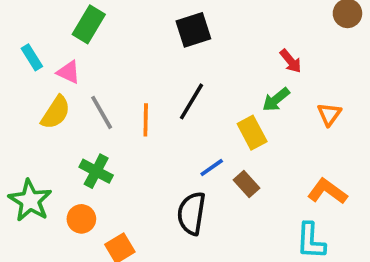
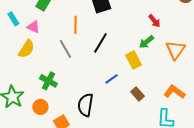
gray line: (102, 112) -> (65, 49), moved
orange triangle: (329, 114) -> (175, 50), size x1.5
orange line: (146, 120) -> (75, 25), moved
brown rectangle: (247, 184) -> (137, 94), moved
black semicircle: (192, 213) -> (85, 105), moved

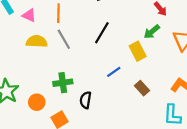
orange line: (75, 25) -> (58, 13), moved
yellow semicircle: (26, 49) -> (37, 41), moved, turned -120
green cross: (48, 81) -> (63, 83), moved, turned -36
black semicircle: (85, 105) -> (86, 100), size x0.7

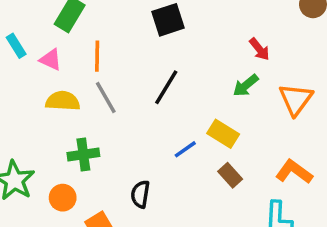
yellow rectangle: (138, 51) -> (223, 134), moved, turned -30
green cross: (63, 83) -> (83, 154), moved

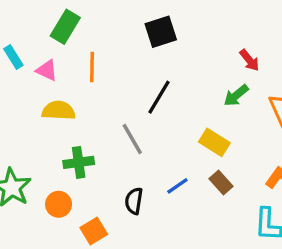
gray line: (106, 98) -> (132, 139), moved
blue line: (185, 149) -> (177, 186), moved

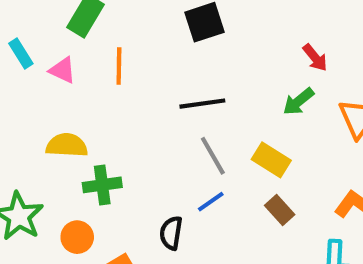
black line: (159, 97) -> (202, 104), turned 51
yellow semicircle: (59, 111) -> (67, 145), moved
gray line: (132, 139) -> (213, 156), moved
blue line: (177, 186) -> (211, 202), moved

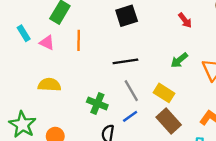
red arrow: (315, 58) -> (185, 20), moved
green cross: (102, 185) -> (97, 103), moved, turned 30
brown rectangle: (280, 210) -> (169, 121), size x1.5

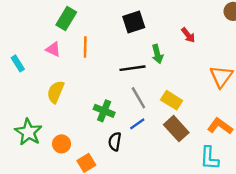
red arrow: (185, 20) -> (188, 35), moved
cyan rectangle: (24, 33) -> (18, 63), moved
green arrow: (179, 60) -> (157, 54), moved, turned -66
yellow semicircle: (49, 85) -> (56, 92), turned -70

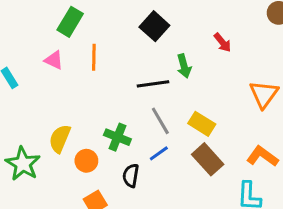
black square: (134, 22) -> (154, 26), turned -30
yellow semicircle: (56, 92) -> (60, 139), moved
orange circle: (62, 144) -> (86, 161), moved

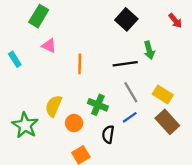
green rectangle: (70, 22) -> (39, 16), moved
red arrow: (222, 42) -> (175, 21), moved
orange line: (94, 57) -> (80, 64), moved

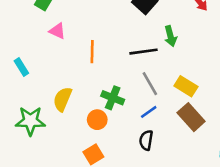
cyan rectangle: (15, 59) -> (21, 67), moved
orange circle: (74, 123) -> (97, 120), moved
green star: (25, 125) -> (30, 121), turned -30
black semicircle: (108, 134) -> (146, 140), moved

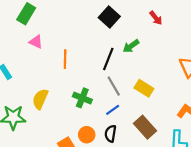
green arrow: (170, 36) -> (131, 46), turned 70
black line: (143, 52) -> (108, 59), turned -60
brown rectangle: (191, 117) -> (145, 127), moved
orange circle: (97, 120) -> (87, 135), moved

